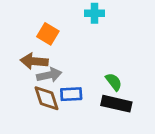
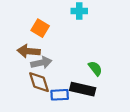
blue rectangle: (71, 94) -> (60, 95), moved
black rectangle: (116, 104) -> (83, 89), moved

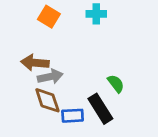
orange square: (40, 28) -> (49, 17), moved
black rectangle: (83, 89) -> (100, 109), turned 45

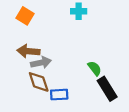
orange square: (49, 17) -> (25, 16), moved
black rectangle: (100, 109) -> (107, 89), moved

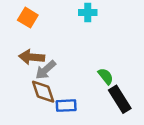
gray arrow: (41, 63) -> (46, 70), turned 150

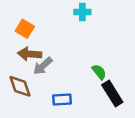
orange square: (28, 18) -> (25, 29), moved
brown diamond: (43, 92) -> (20, 86), moved

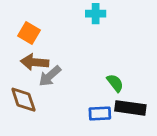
black rectangle: (112, 94) -> (130, 108), turned -50
blue rectangle: (62, 100) -> (100, 114), moved

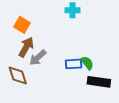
brown arrow: (35, 62) -> (26, 47), turned 114
blue rectangle: (100, 114) -> (74, 64), moved

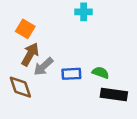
green semicircle: (87, 63) -> (101, 73), turned -32
blue rectangle: (74, 64) -> (71, 74), moved

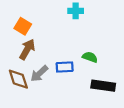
gray arrow: (43, 67) -> (39, 74), moved
green semicircle: (101, 73) -> (90, 57), moved

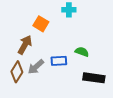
orange square: (23, 26) -> (41, 24), moved
brown diamond: (18, 79) -> (17, 72), turned 50

